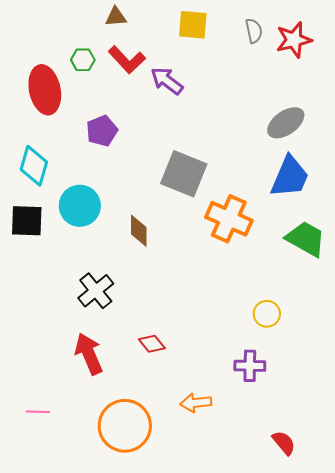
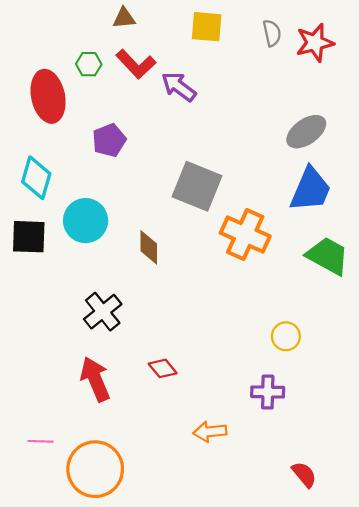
orange circle: (125, 426) -> (95, 469), moved

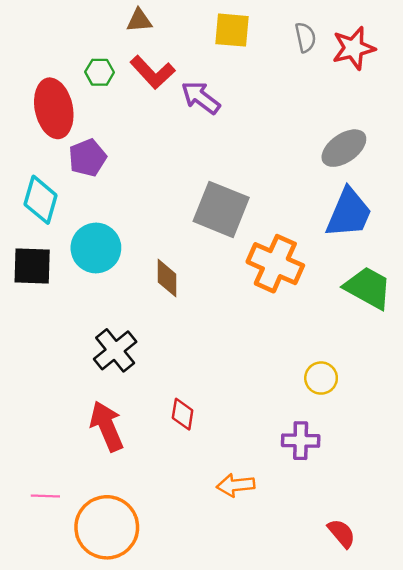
purple pentagon: (109, 140) -> (87, 158), moved
red diamond: (163, 368) -> (183, 414), turned 48

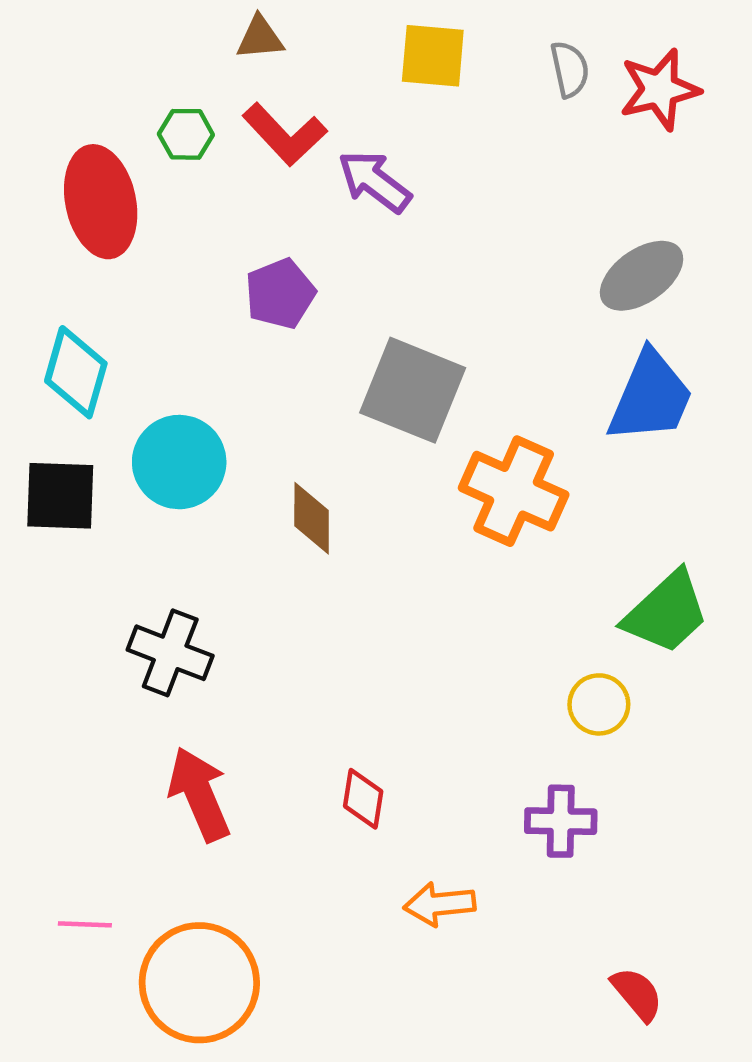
purple pentagon: (87, 158) -> (280, 294), moved
green trapezoid: (368, 288) -> (666, 612), moved, turned 108
black cross: (115, 350) -> (170, 653), moved, turned -30
red diamond: (183, 414) -> (363, 799), moved

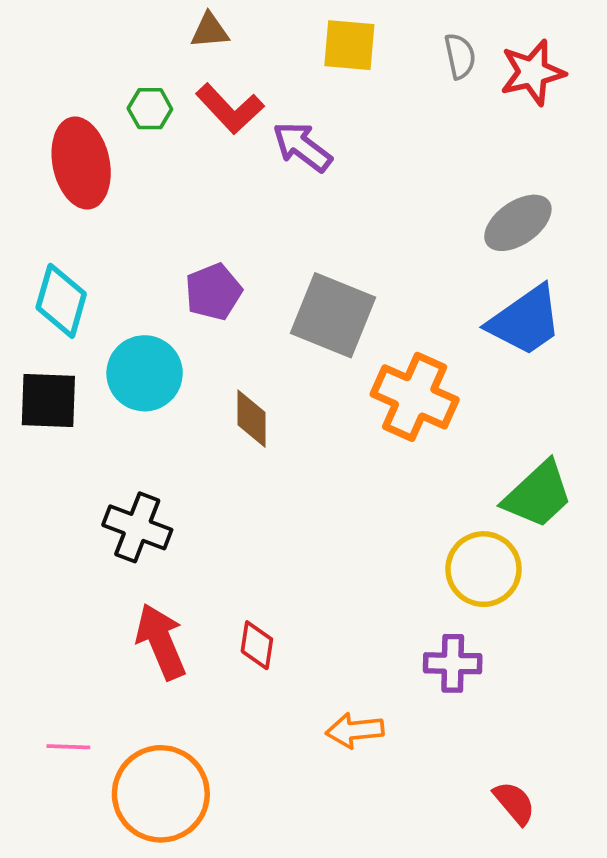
purple pentagon: (280, 294) -> (213, 292), moved
blue trapezoid: (651, 397) -> (525, 321), turned 32
yellow circle: (599, 704) -> (484, 569), size x1.5
red diamond: (363, 799) -> (257, 645), moved

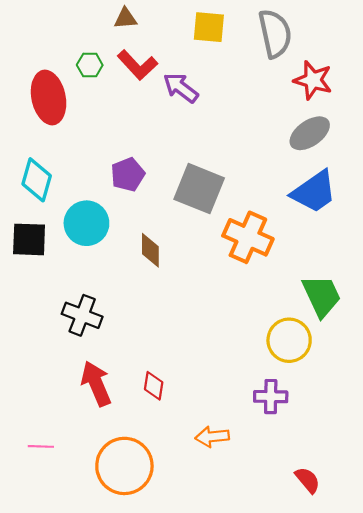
gray semicircle: (460, 56) -> (275, 34), size x1.8
red star: (532, 72) -> (313, 80), moved, turned 30
green trapezoid: (538, 495) -> (322, 296), turned -72
orange circle: (161, 794) -> (124, 466), moved

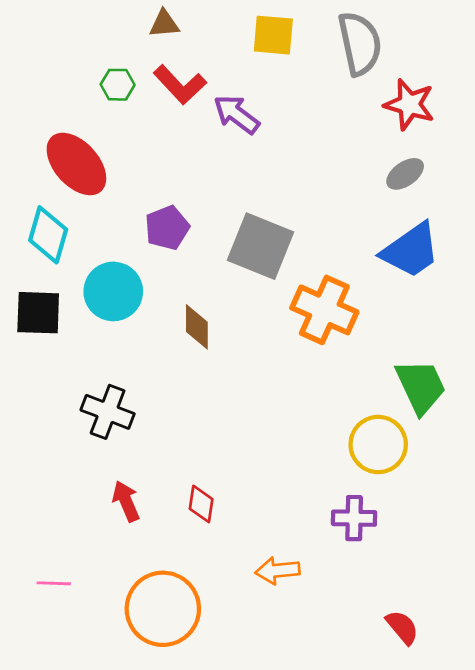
red ellipse: (49, 98) -> (76, 164), moved, turned -30
gray ellipse: (310, 133) -> (405, 174), size x0.7
red arrow: (96, 384) -> (126, 501), size x0.7

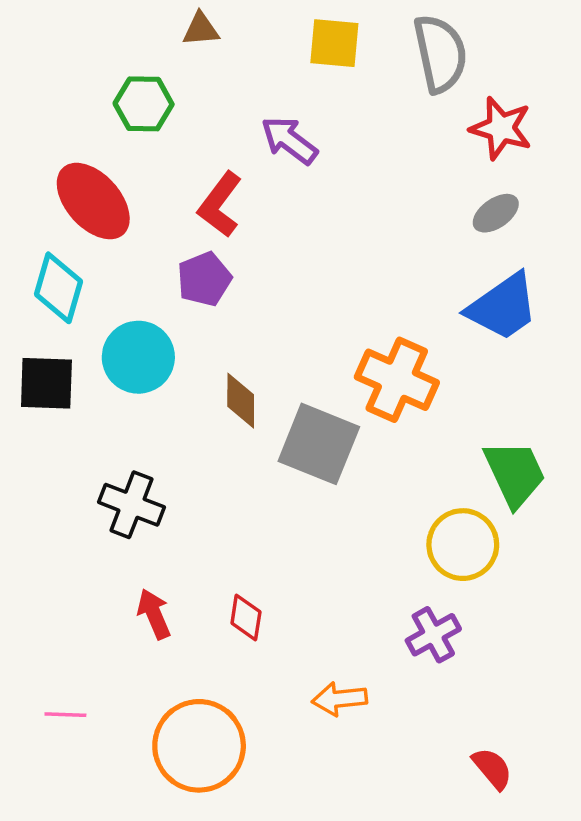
green hexagon: (118, 85) -> (144, 104), size x1.4
red L-shape: (180, 85) -> (220, 205), moved, turned 80
gray square: (261, 246) -> (319, 444), moved
purple cross: (354, 518) -> (433, 635), turned -30

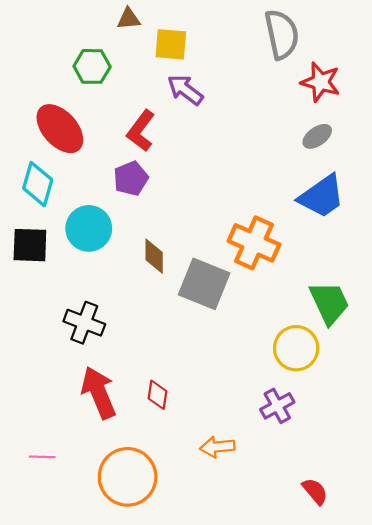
yellow square: (334, 43) -> (171, 44), moved
red arrow: (154, 614) -> (99, 393), size x1.6

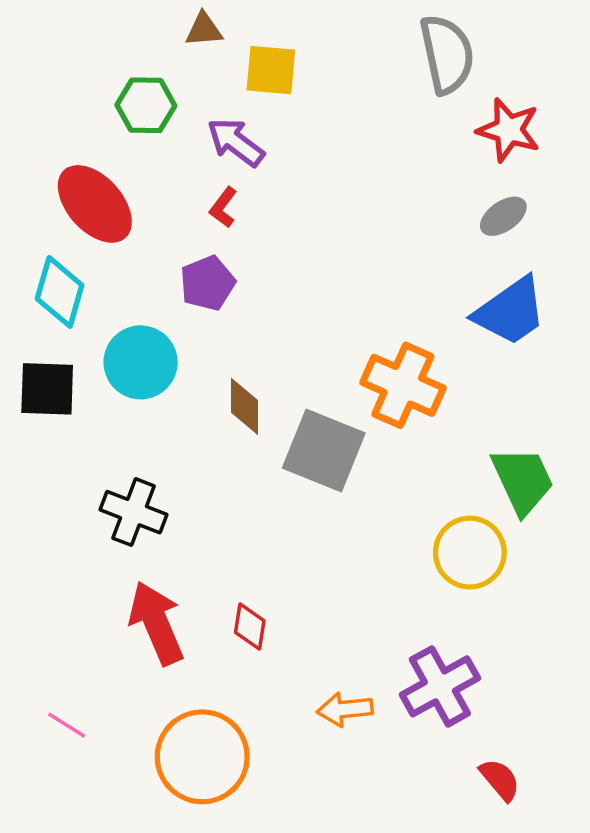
purple arrow: (185, 90) -> (236, 142), moved
red L-shape: (141, 131) -> (223, 207), size x0.6
purple cross: (277, 406) -> (440, 686), moved, size x1.4
pink line: (42, 457) -> (67, 725), turned 30

